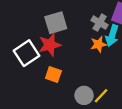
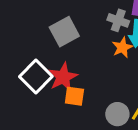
red star: (50, 45) -> (63, 77), moved

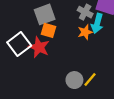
red star: (63, 77) -> (39, 47), turned -30
orange square: (74, 96) -> (49, 30), moved

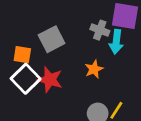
orange square: (49, 30) -> (22, 55), moved
orange star: (85, 32) -> (94, 69), moved

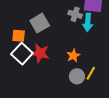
orange star: (94, 69) -> (73, 56), moved

